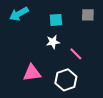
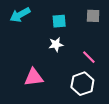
pink line: (76, 54) -> (89, 57), moved
white hexagon: (66, 80) -> (82, 84), moved

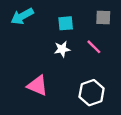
pink line: (89, 57) -> (94, 47), moved
pink triangle: (34, 77) -> (37, 86), turned 30

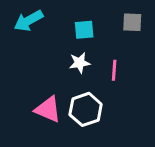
pink line: (94, 47) -> (114, 70), moved, turned 49
white hexagon: (92, 93) -> (86, 109), moved

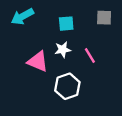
pink line: (114, 70) -> (90, 56), turned -35
pink triangle: (48, 109) -> (38, 61), moved

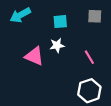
pink line: (90, 56) -> (89, 57), moved
white hexagon: (67, 86) -> (89, 91), moved

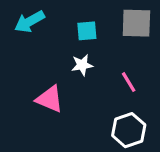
gray square: (95, 16) -> (136, 23), size x1.5
pink triangle: (34, 56) -> (50, 99), moved

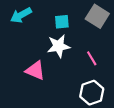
gray square: (136, 23) -> (97, 16), turned 30
white star: (82, 65) -> (59, 46), size x1.5

